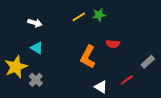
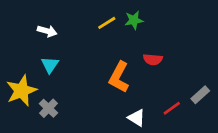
cyan triangle: (37, 48) -> (50, 65), turned 32
gray rectangle: (148, 62) -> (200, 95), moved

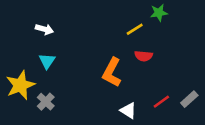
green star: (134, 20) -> (159, 13), moved
yellow line: (107, 23) -> (135, 29), moved
gray rectangle: (200, 95) -> (189, 99), moved

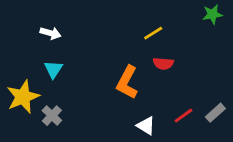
green star: (159, 13) -> (212, 14), moved

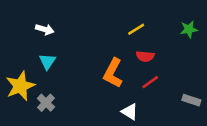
green star: (212, 14) -> (189, 29), moved
gray rectangle: (215, 113) -> (191, 100), turned 60
red line: (184, 116) -> (150, 82), moved

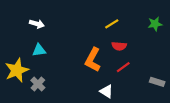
cyan triangle: (47, 61) -> (39, 50), turned 48

